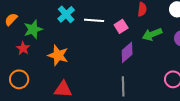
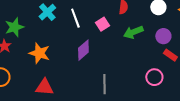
white line: (94, 20) -> (75, 18), turned 66
purple diamond: (127, 52) -> (83, 50), moved

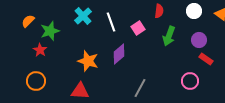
green arrow: (133, 32) -> (169, 36), turned -48
orange star: (39, 53) -> (88, 61), moved
gray line: (104, 84) -> (140, 88), turned 30

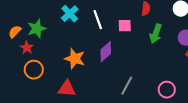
orange semicircle: (28, 21) -> (15, 32), moved
pink square: (138, 28) -> (125, 26), turned 32
orange circle: (36, 81) -> (34, 70), moved
pink circle: (190, 81) -> (167, 90), moved

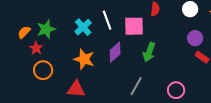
cyan cross: (70, 14) -> (83, 27), moved
pink square: (125, 26) -> (134, 26), size x1.5
green arrow: (156, 34) -> (149, 52), moved

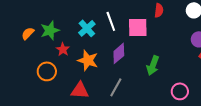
red star: (36, 48) -> (63, 49), moved
green arrow: (149, 52) -> (153, 65), moved
gray line: (136, 86) -> (116, 87), moved

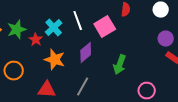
pink square: (138, 27) -> (105, 27), turned -30
red star: (63, 49) -> (36, 40), moved

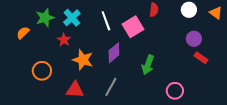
cyan cross: (54, 28) -> (72, 18), moved
green star: (17, 30) -> (45, 18), moved

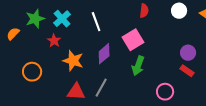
pink square: (133, 27) -> (133, 40), moved
purple circle: (194, 39) -> (188, 53), moved
red rectangle: (201, 58) -> (187, 71), moved
red triangle: (75, 90) -> (76, 92), moved

